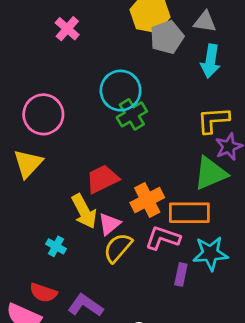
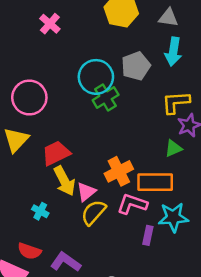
gray pentagon: (167, 37) -> (136, 66), moved
green triangle: (210, 173) -> (173, 148), size x0.6
red trapezoid: (102, 179) -> (56, 153), moved

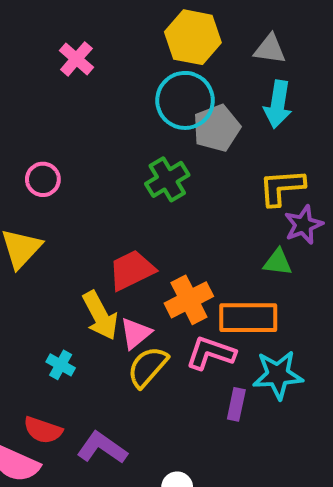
cyan circle: (96, 77) -> (185, 100), moved
pink circle: (29, 97) -> (43, 179), size x0.6
green triangle: (173, 148) -> (278, 262), turned 30
red trapezoid: (56, 153) -> (132, 270), moved

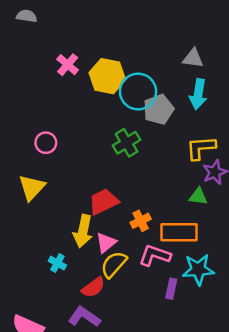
yellow hexagon: (193, 37) -> (107, 76), moved
orange cross: (189, 300) -> (141, 221), size x0.7
yellow arrow: (100, 316) -> (83, 231), turned 40
red semicircle: (43, 430) -> (93, 287), moved, turned -55

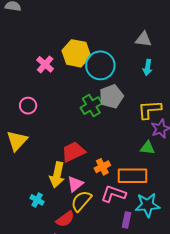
pink cross: (68, 65) -> (45, 64), moved
cyan arrow: (198, 94) -> (148, 67), size x0.7
gray pentagon: (159, 109) -> (111, 97), moved

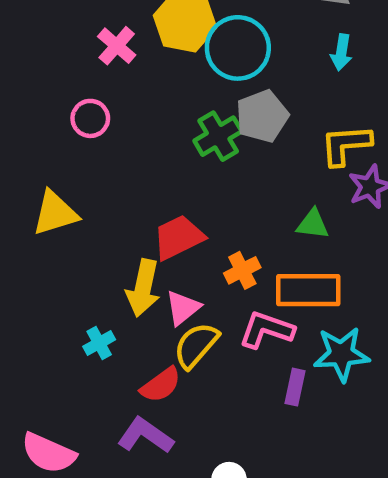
pink circle: (28, 106) -> (90, 118), moved
yellow triangle: (17, 141) -> (55, 213), turned 30
green triangle: (148, 148) -> (313, 224), moved
cyan cross: (37, 200) -> (99, 343), turned 32

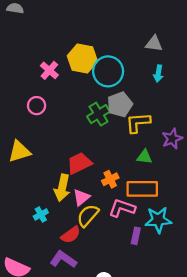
yellow L-shape: (346, 145) -> (138, 123), moved

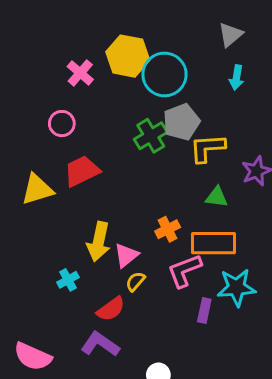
gray triangle: (154, 44) -> (230, 35), turned -48
red trapezoid: (79, 163) -> (82, 171), moved
pink L-shape: (122, 208) -> (184, 271), turned -40
yellow semicircle: (88, 216) -> (135, 281), size x0.6

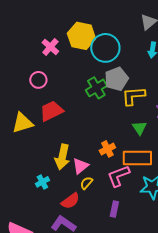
green triangle: (217, 197) -> (139, 128), turned 49
purple rectangle: (204, 311) -> (114, 209), moved

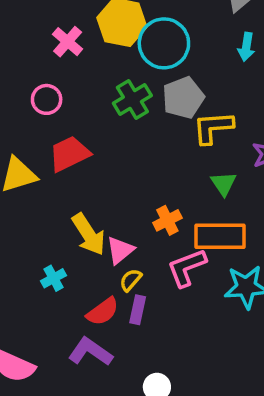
green cross: (96, 88) -> (132, 99), moved
yellow arrow: (62, 157) -> (89, 234), turned -45
purple rectangle: (114, 209) -> (138, 310), moved

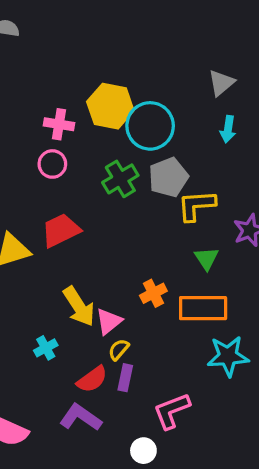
pink cross: (68, 42) -> (59, 124), turned -32
pink circle: (47, 99) -> (52, 164), moved
pink L-shape: (187, 268) -> (172, 411), moved

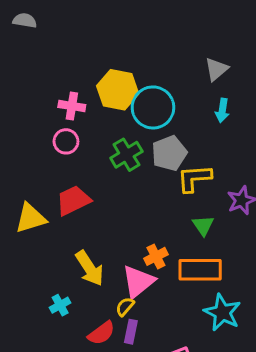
pink triangle: (109, 321) -> (138, 282), moved, size x1.4
cyan star: (228, 356) -> (222, 313), turned 30

